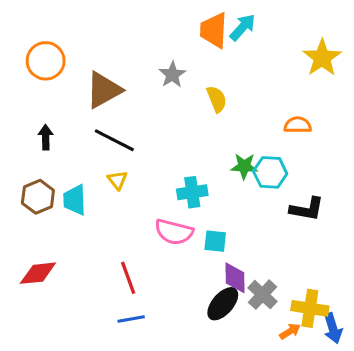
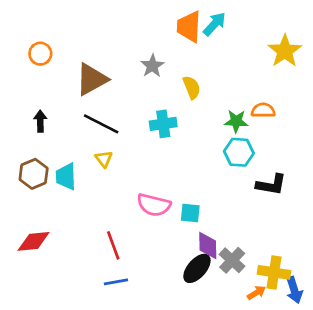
orange circle: (46, 61) -> (40, 54), size x0.7
green star: (244, 166) -> (236, 121), moved
cyan cross: (192, 192) -> (163, 124), moved

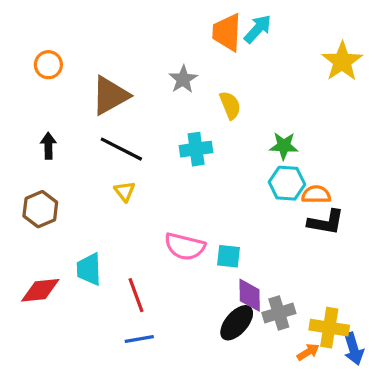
orange semicircle: (263, 110) -> (316, 195), moved
cyan trapezoid: (66, 177) -> (89, 269), moved
gray cross: (232, 260) -> (279, 313), turned 30

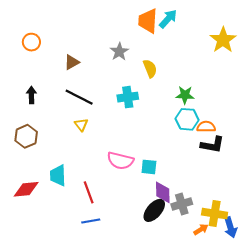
brown triangle: (110, 96) -> (72, 62), size x0.6

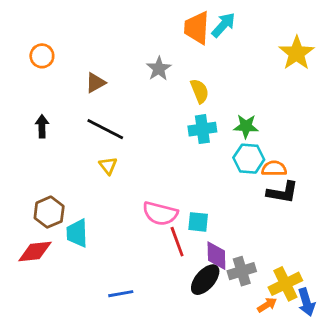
cyan cross: (128, 97) -> (202, 129), moved
brown hexagon: (26, 136) -> (49, 212), moved
red line: (89, 192) -> (177, 242), moved
yellow cross: (215, 214) -> (285, 284), turned -35

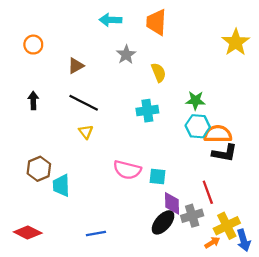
cyan arrow: (223, 25) -> (110, 20), moved, turned -130
cyan cross: (202, 129) -> (147, 111), moved
orange semicircle: (274, 168) -> (218, 134), size x1.4
red line: (177, 242) -> (208, 192), moved
red diamond: (35, 251) -> (28, 232), moved, turned 32

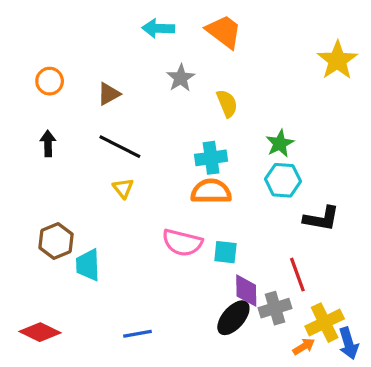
orange trapezoid: (156, 22) -> (224, 32), turned 124
orange circle: (33, 45) -> (50, 81), moved
green star: (195, 100) -> (280, 143), turned -30
orange semicircle: (218, 134) -> (211, 191), moved

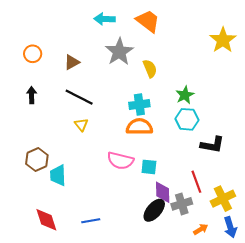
gray star: (181, 78) -> (119, 52), size x1.5
yellow cross: (325, 323) -> (223, 199), moved
red diamond: (40, 332) -> (46, 220), moved, turned 45

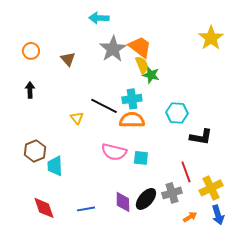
orange trapezoid: (148, 21) -> (140, 47), moved
brown triangle: (72, 62) -> (68, 59), turned -42
green star: (185, 95) -> (151, 75), moved, turned -30
black line: (79, 97) -> (104, 106), moved
purple diamond: (163, 192) -> (123, 202), moved

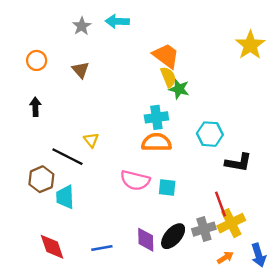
gray star: (113, 49) -> (82, 26), moved, size x0.6
black line: (104, 106) -> (67, 157), moved
yellow cross: (211, 188) -> (231, 223), moved

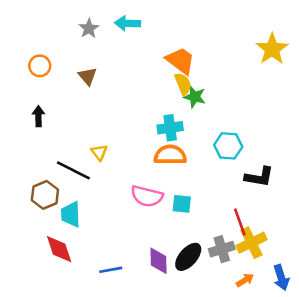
red diamond: (52, 247) -> (59, 249), moved

